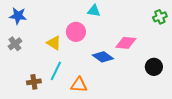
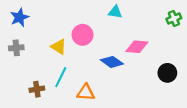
cyan triangle: (94, 11) -> (115, 12), moved
blue star: (18, 16) -> (19, 17), turned -30
gray cross: (15, 44) -> (16, 48), turned 32

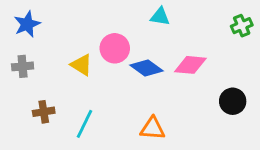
blue diamond: (112, 62) -> (146, 68), moved
cyan line: (61, 77) -> (85, 124), moved
brown cross: (37, 89) -> (44, 112), moved
orange triangle: (86, 92) -> (153, 128), moved

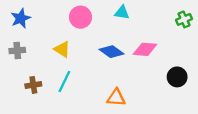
pink circle: (115, 48) -> (80, 17), moved
cyan line: (85, 124) -> (64, 82), moved

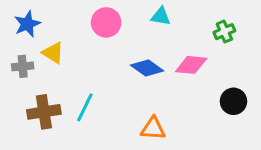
green cross: (184, 19) -> (224, 32), moved
yellow triangle: (62, 49) -> (53, 53), moved
brown cross: (33, 85) -> (44, 112), size x1.5

